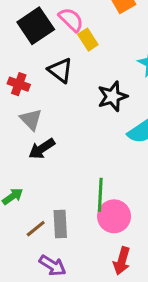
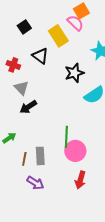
pink semicircle: (71, 20) -> (75, 23), moved
black square: (36, 26) -> (24, 27), size x0.6
yellow rectangle: (88, 40) -> (58, 36), size x1.5
brown line: (36, 229) -> (24, 159), turned -40

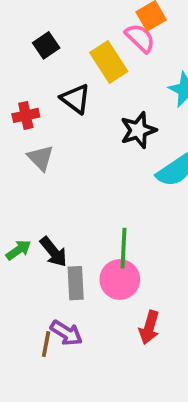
red cross: (13, 65) -> (26, 115), turned -32
black arrow: (28, 107) -> (53, 252), moved, turned -96
pink circle: (75, 151) -> (120, 279), moved
brown line: (24, 159) -> (46, 344), moved

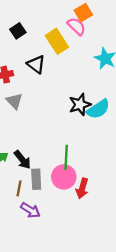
black star: (138, 130) -> (80, 104), moved
red arrow: (149, 327) -> (82, 188), moved
brown line: (46, 344) -> (19, 188), moved

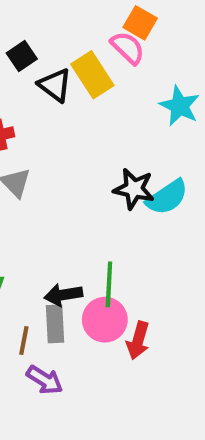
orange square: (83, 13) -> (140, 23), turned -30
black triangle: (36, 64) -> (55, 85), moved
black star: (80, 104) -> (134, 189), turned 30
black arrow: (22, 160) -> (63, 295), moved, turned 120

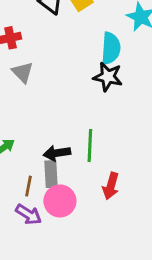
cyan semicircle: (167, 197) -> (111, 48), moved, turned -52
pink circle: (105, 320) -> (60, 201), moved
purple arrow: (45, 380) -> (29, 214), moved

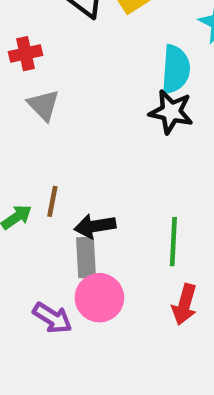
green line: (90, 146) -> (173, 242), moved
brown line: (29, 186) -> (52, 201), moved
red arrow: (111, 186) -> (185, 304), moved

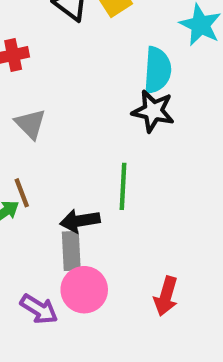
gray triangle: (43, 105) -> (30, 124), moved
brown line: (52, 201) -> (22, 193), moved, turned -32
green line: (173, 242) -> (123, 186), moved

